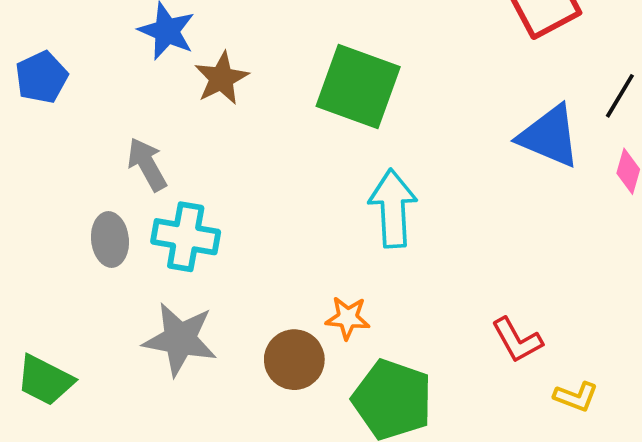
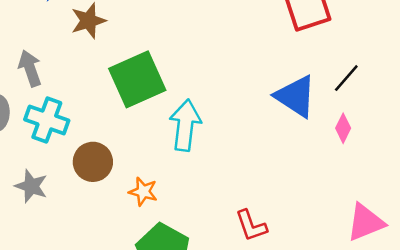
green square: (358, 86) -> (137, 79), moved, turned 36
gray star: (180, 339) -> (31, 186), size x0.7
brown circle: (294, 360) -> (93, 162), moved

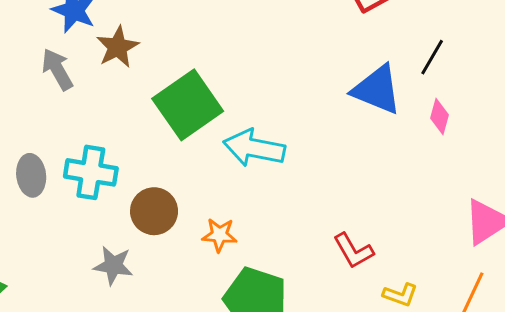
gray arrow: (30, 68) -> (57, 69), moved
cyan arrow: (185, 125) -> (254, 148), turned -75
gray star: (31, 186) -> (113, 266), moved

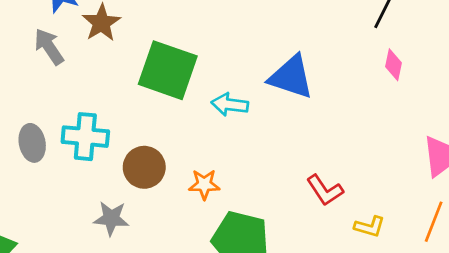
blue triangle: (377, 90) -> (291, 77), moved
green square: (188, 105) -> (168, 70), turned -32
cyan arrow: (254, 148) -> (230, 105), size x0.7

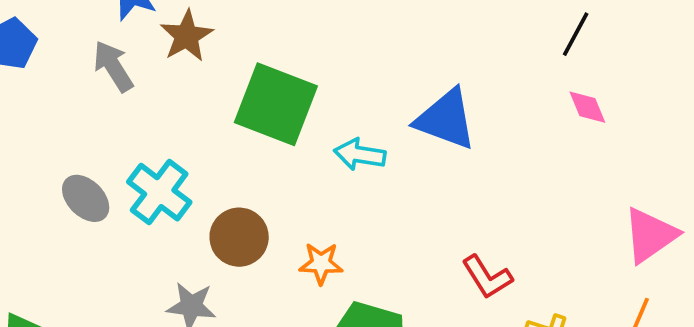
pink diamond: (393, 65) -> (587, 107), turned -36
cyan cross: (85, 137) -> (159, 192), turned 30
gray ellipse: (32, 143) -> (86, 198), turned -36

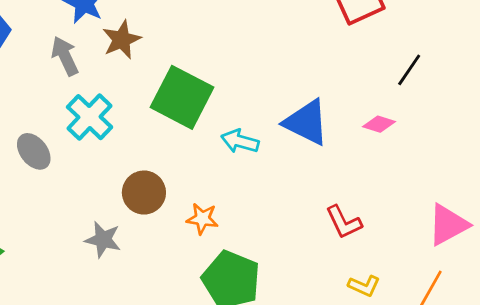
pink diamond: (587, 107) -> (379, 124), moved, turned -56
cyan cross: (159, 192) -> (89, 117), moved
red L-shape: (487, 277) -> (344, 222), moved

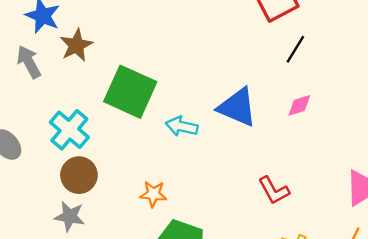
black line: (409, 70) -> (295, 49), moved
cyan cross: (89, 117) -> (69, 130), moved
pink diamond: (379, 124) -> (299, 105), turned -32
brown circle: (144, 193) -> (79, 175), moved

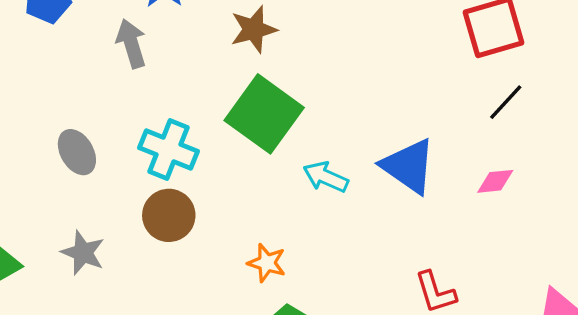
brown star: (76, 45) -> (254, 29), moved
cyan cross: (69, 130) -> (168, 150), turned -30
gray star: (70, 216) -> (83, 253), moved

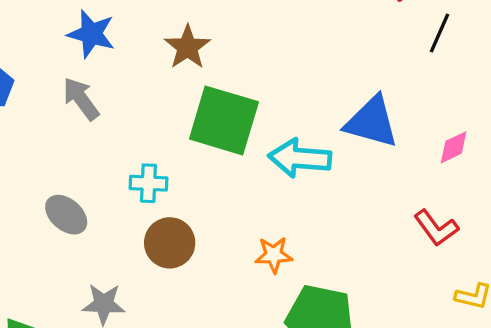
cyan cross: (168, 150) -> (148, 183), size x0.7
cyan arrow: (326, 177) -> (300, 158), size x1.4
pink diamond: (495, 181) -> (454, 147), moved

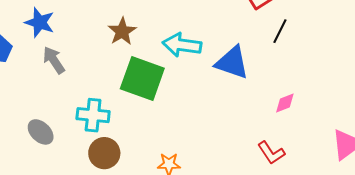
blue star: (91, 34) -> (40, 22), moved
blue triangle: (372, 122) -> (232, 63), moved
cyan arrow: (300, 158) -> (182, 45), moved
cyan cross: (148, 183) -> (93, 115), size x1.4

